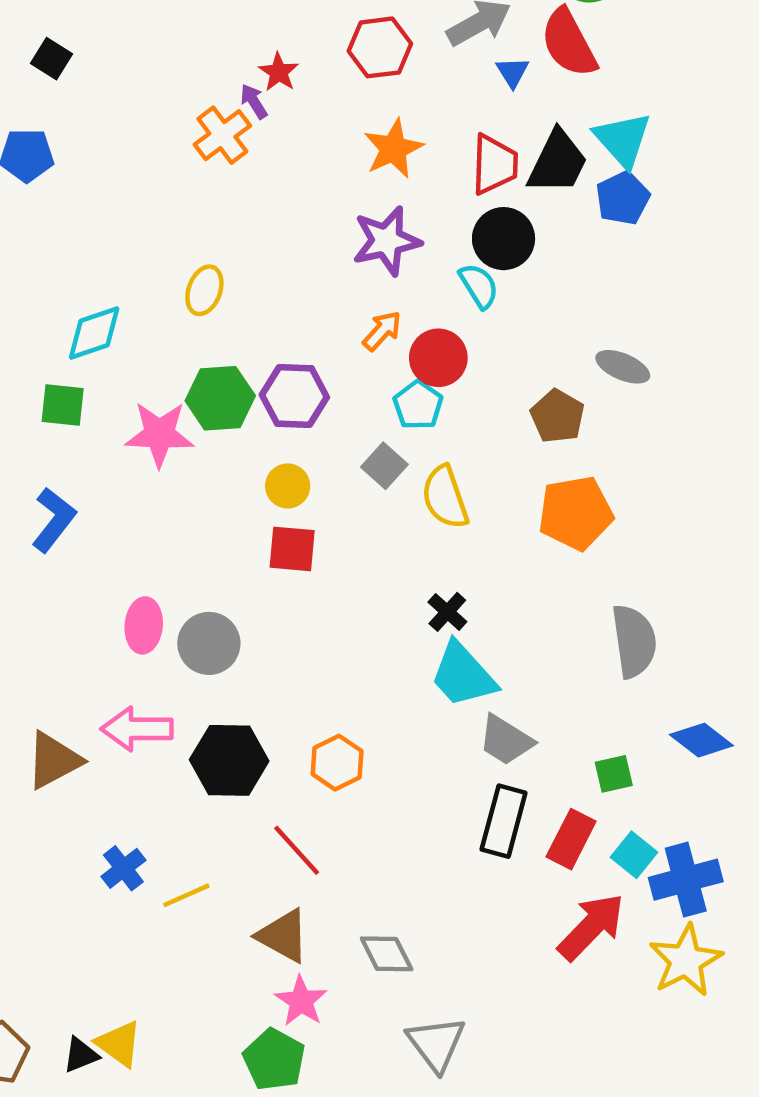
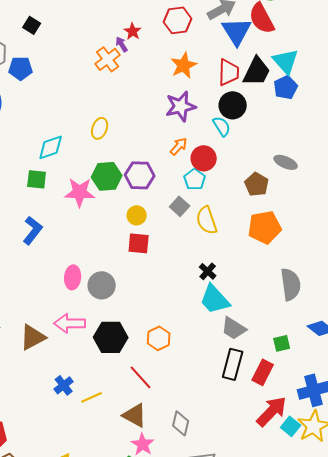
blue triangle: (513, 72) -> (237, 31), size x2.0
cyan square: (634, 855) -> (291, 426), moved
gray diamond: (387, 954) -> (181, 423), turned 40

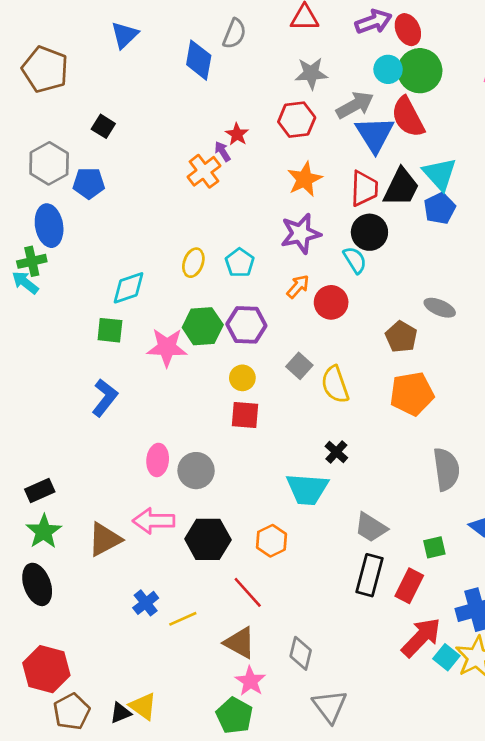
cyan pentagon: (195, 179) -> (240, 263), moved
cyan trapezoid: (215, 299) -> (307, 489), moved, turned -44

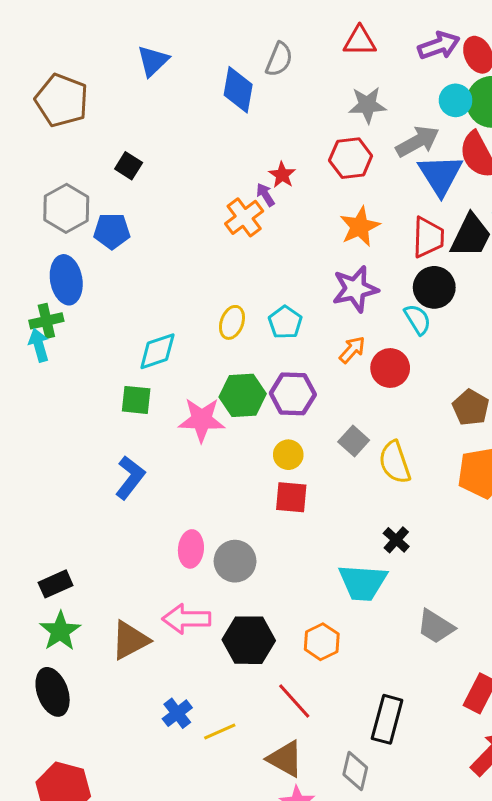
cyan arrow: (25, 283) -> (39, 345), turned 36
black rectangle: (369, 575) -> (387, 719), moved

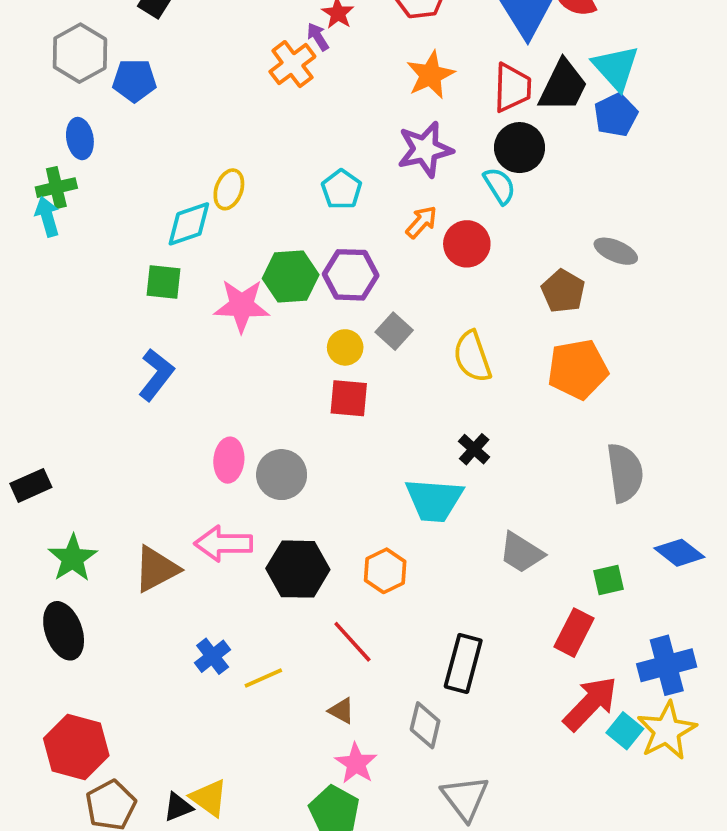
blue ellipse: (66, 280) -> (80, 139), size x0.7
yellow ellipse: (232, 322) -> (229, 189), moved
gray square: (354, 441) -> (394, 331), moved
black rectangle: (56, 584) -> (31, 485), moved
brown triangle: (285, 759) -> (342, 711), size x0.6

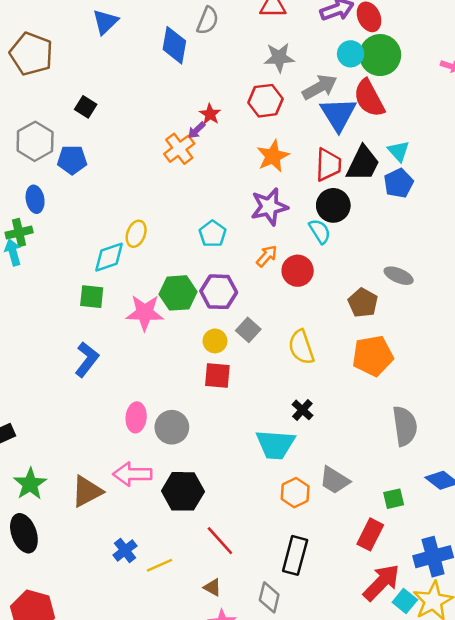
purple arrow: (318, 37) -> (196, 130), turned -102
cyan triangle: (616, 68) -> (399, 151), size x0.7
orange hexagon: (385, 571) -> (295, 493), moved

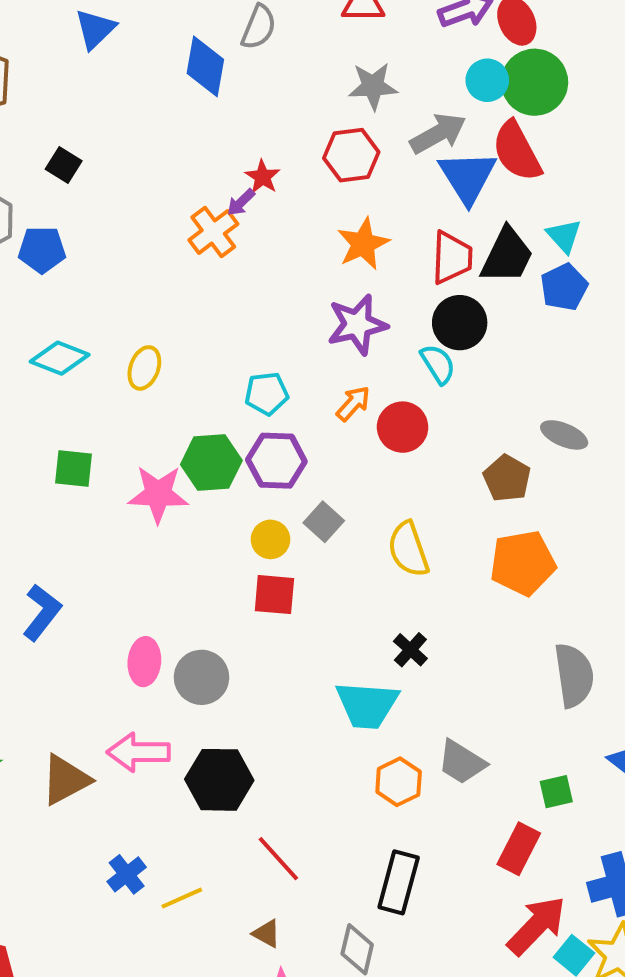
cyan pentagon: (213, 234) -> (267, 394), moved, turned 30
cyan diamond: (109, 257) -> (60, 358), moved, turned 40
blue L-shape: (87, 359) -> (42, 612), moved

